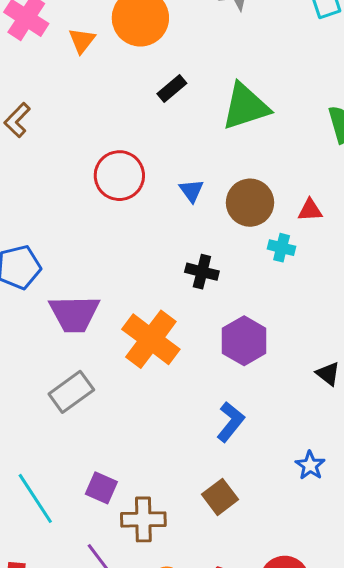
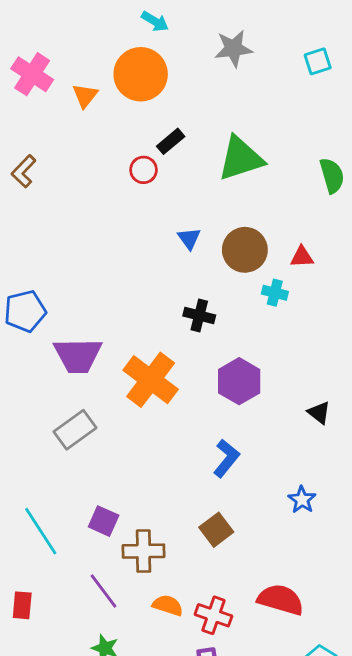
red circle: (119, 176) -> (144, 170), moved, size x0.6

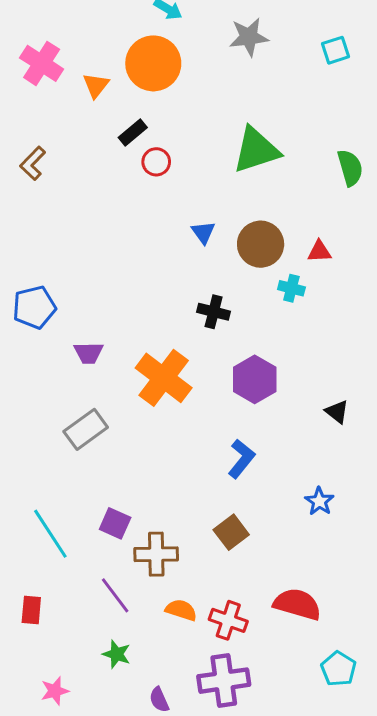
black rectangle: (171, 141) -> (133, 132), moved
purple trapezoid: (78, 355) -> (89, 353), size x0.6

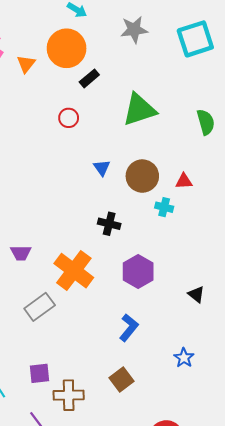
cyan square: (335, 50) -> (195, 39), size x1.8
black rectangle: (133, 132) -> (89, 78), moved
gray rectangle: (86, 429) -> (40, 307), moved
purple square: (115, 523) -> (40, 373), turned -30

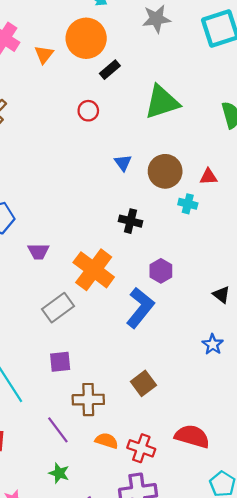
purple hexagon: (138, 272) -> (161, 271), size x0.7
blue L-shape: (129, 328) -> (140, 308), moved, size x1.4
blue star: (184, 358) -> (213, 344), moved
purple square: (40, 373) -> (60, 362), moved

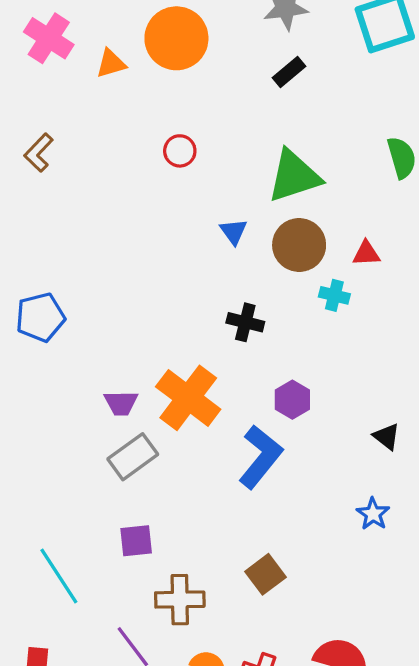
orange triangle: (44, 54) -> (111, 64), turned 36
black rectangle: (110, 70) -> (289, 72), moved
green triangle: (162, 102) -> (294, 176), moved
purple trapezoid: (39, 251) -> (121, 403), moved

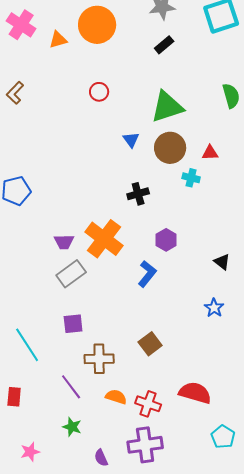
black cross: (245, 322) -> (138, 194), turned -30
blue L-shape: (260, 457) -> (147, 274), size x0.7

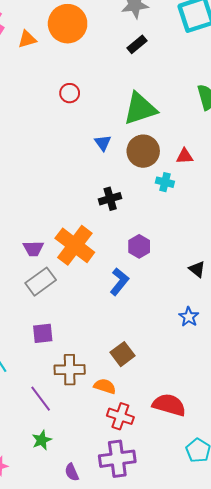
orange semicircle: (116, 397) -> (105, 386), moved
green star: (72, 427) -> (42, 440), turned 30

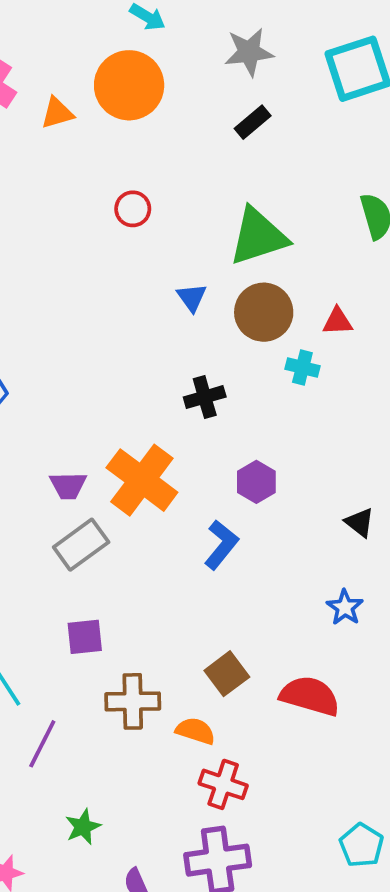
purple line: (41, 399) -> (42, 744), moved, turned 64
red semicircle: (169, 405) -> (310, 696), moved

